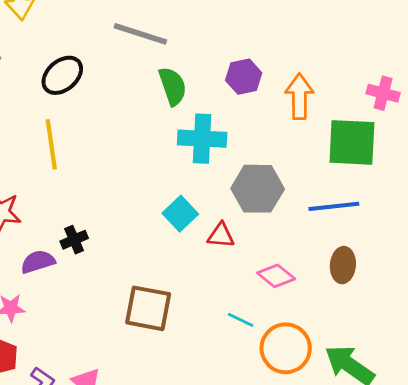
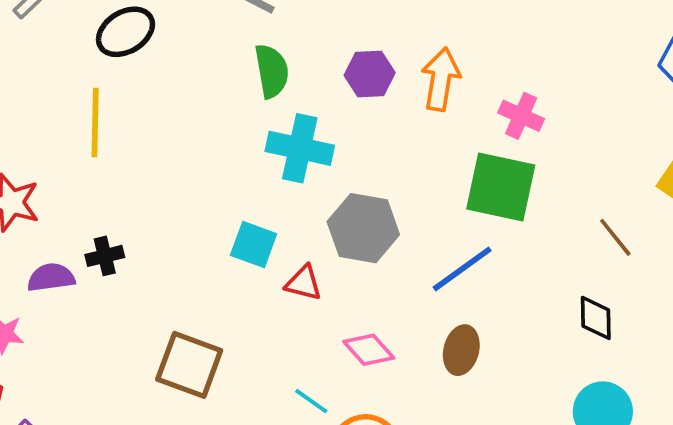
pink cross: (383, 93) -> (521, 116), moved
orange arrow: (299, 96) -> (441, 79), moved
blue line: (334, 206) -> (462, 269), turned -39
cyan square: (180, 214) -> (254, 244), turned -36

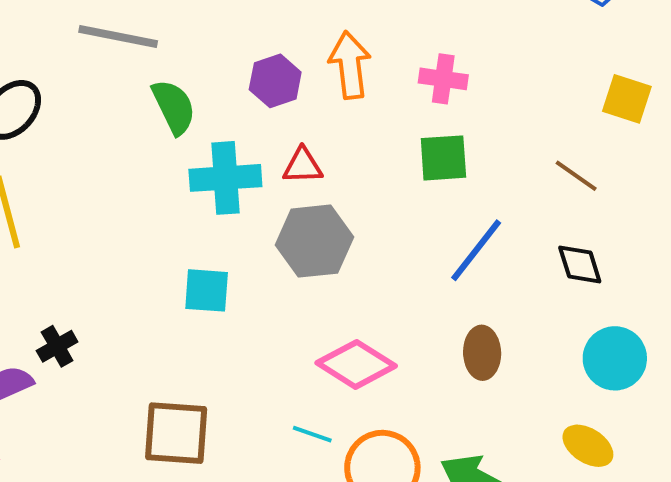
green square: (501, 187) -> (443, 158), size x0.7
blue line: (462, 269) -> (476, 250), moved
red triangle: (303, 283) -> (303, 166), moved
pink diamond: (369, 350) -> (356, 364), size x1.4
brown ellipse: (461, 350) -> (482, 353), moved

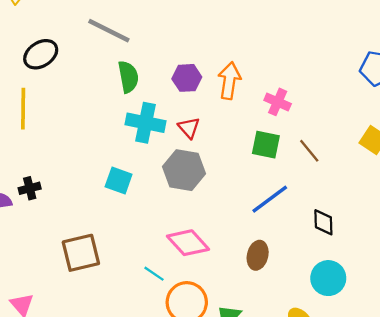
red triangle: (303, 166) -> (189, 128), turned 35
brown line: (576, 176) -> (309, 151), moved
brown square: (176, 433) -> (81, 253), turned -33

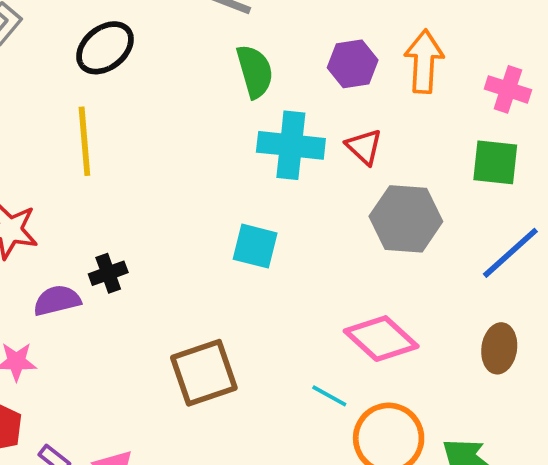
gray hexagon: (184, 170) -> (406, 219), moved

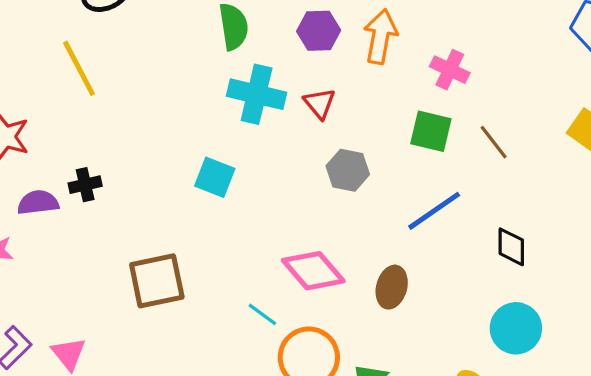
yellow line: (84, 141) -> (79, 68), turned -30
gray hexagon: (406, 219) -> (348, 170), size x0.7
brown ellipse: (499, 348) -> (392, 287), moved

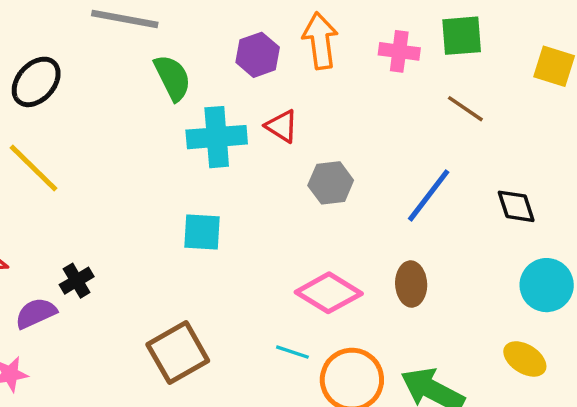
green square: (431, 131) -> (462, 36), moved

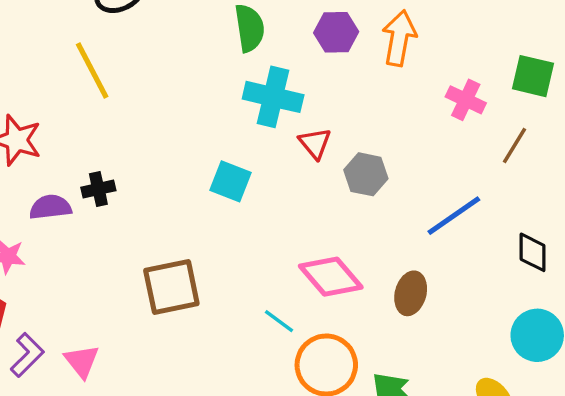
pink cross: (399, 51) -> (466, 100), moved
brown line: (465, 109) -> (514, 146), turned 69
red triangle: (282, 126) -> (315, 143), moved

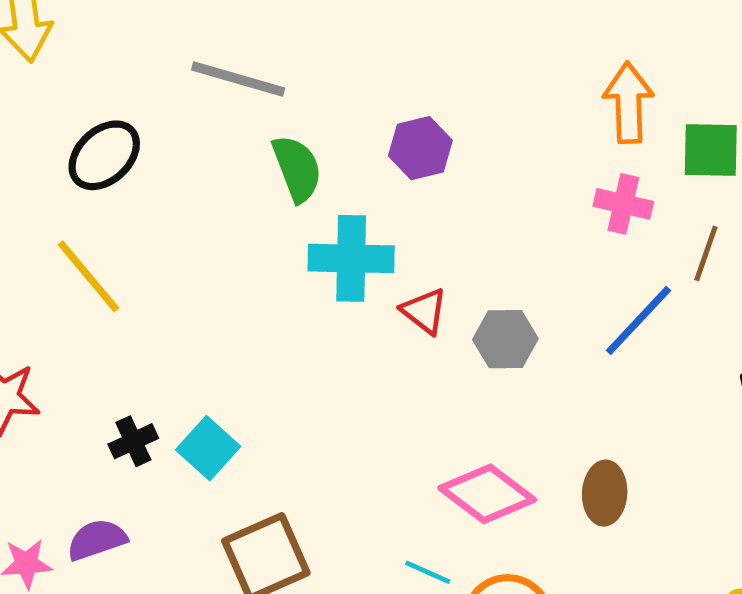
orange arrow: (399, 38) -> (628, 103), moved
cyan square: (230, 181) -> (208, 448), moved, turned 33
purple semicircle: (50, 207) -> (97, 540), moved
blue line: (454, 216) -> (638, 320), moved

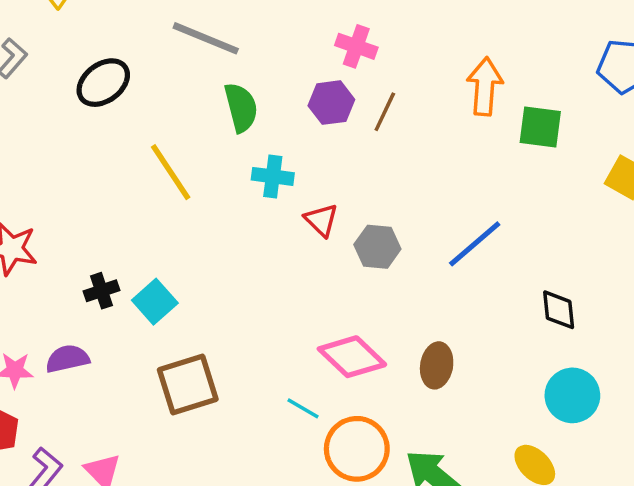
pink cross: (623, 204) -> (356, 46), moved
brown line: (706, 253) -> (385, 112), moved
cyan cross: (351, 258) -> (273, 176), size x0.7
yellow line: (88, 276) -> (171, 172), moved

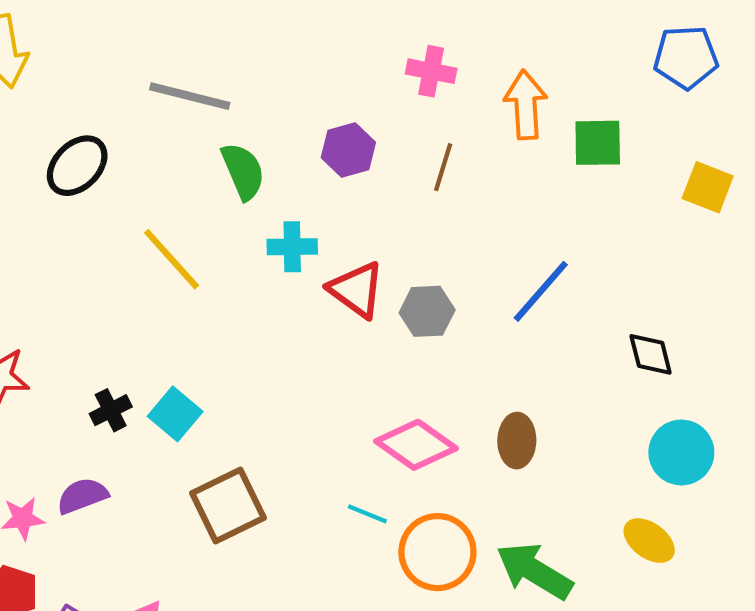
pink cross: (356, 46) -> (431, 71), moved
brown line: (385, 112) -> (443, 167), moved
red triangle: (321, 220) -> (357, 290), size x1.4

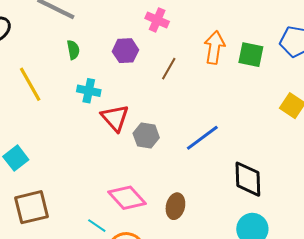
pink cross: (431, 71) -> (157, 20), moved
green square: (598, 143) -> (251, 55), moved
green semicircle: (243, 171) -> (73, 50), size x0.7
black diamond: (651, 354) -> (248, 179), size x1.5

